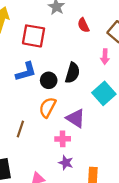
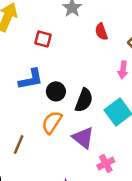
red square: (34, 36) -> (43, 39), size x0.6
black semicircle: (72, 73) -> (84, 100), moved
pink cross: (63, 139) -> (106, 164), moved, turned -32

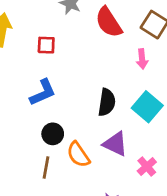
red semicircle: (101, 32) -> (109, 22), size x1.6
black circle: (56, 91) -> (53, 134), moved
orange semicircle: (52, 122) -> (78, 155), moved, turned -55

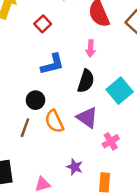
red square: (46, 45) -> (43, 24), turned 35
pink arrow: (142, 59) -> (91, 48), moved
blue L-shape: (43, 93) -> (52, 64), moved

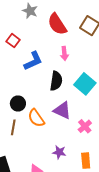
pink arrow: (91, 48) -> (64, 53), moved
blue L-shape: (52, 64) -> (33, 61), moved

